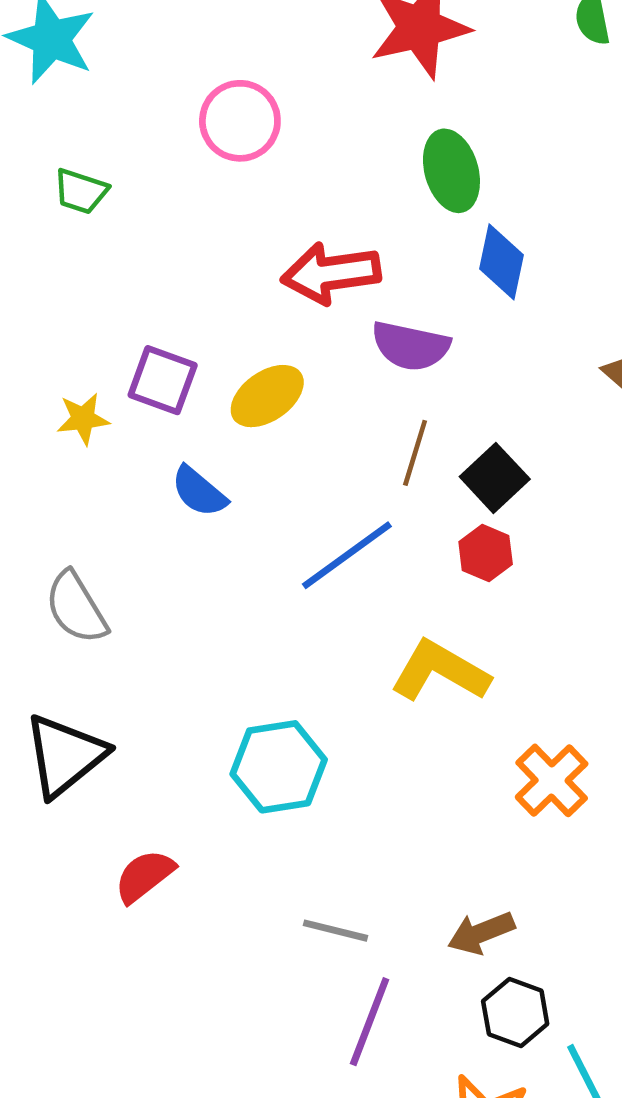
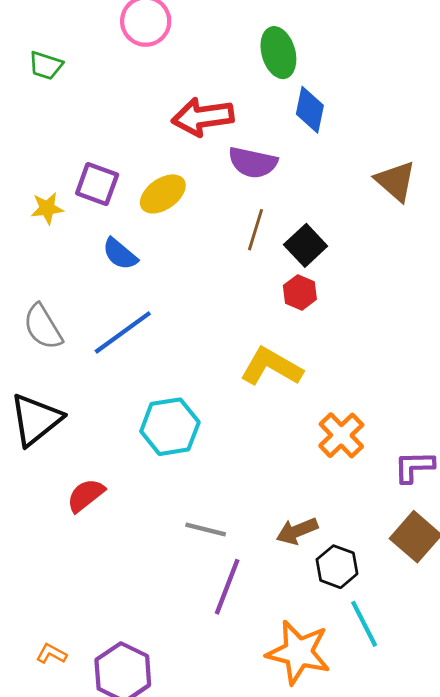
blue line: (347, 555) -> (123, 332), moved
black hexagon: (515, 1012) -> (337, 567), moved

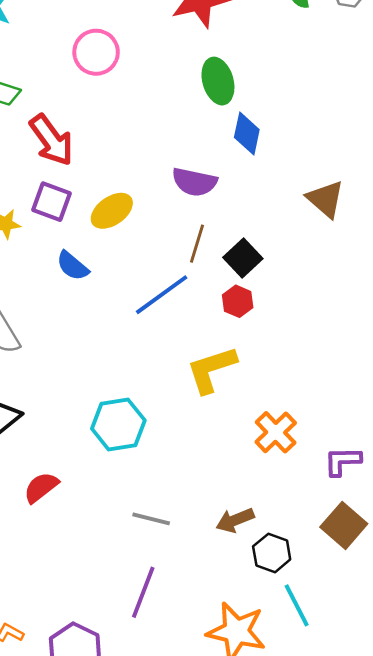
red arrow: (203, 117) -> (52, 140), moved, turned -118
blue line: (123, 332) -> (162, 295), moved
yellow L-shape: (271, 367) -> (211, 369), turned -48
purple line: (227, 587) -> (143, 592), moved

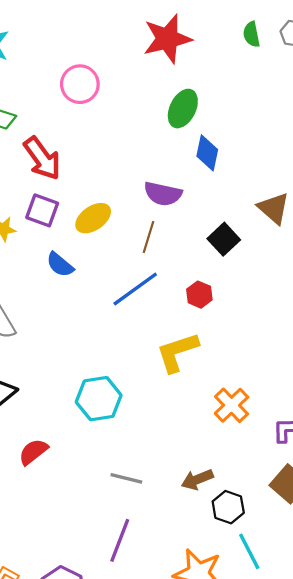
green ellipse: (218, 81) -> (183, 109), turned 42
brown line: (197, 244) -> (148, 237), moved
black square: (243, 258) -> (224, 239), moved

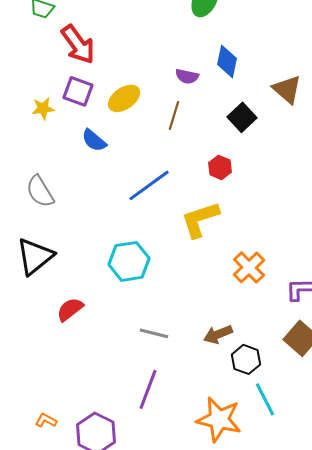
blue diamond: (207, 153) -> (227, 61), moved
purple semicircle: (163, 194) -> (187, 76), size x0.7
blue line: (135, 289) -> (149, 185), moved

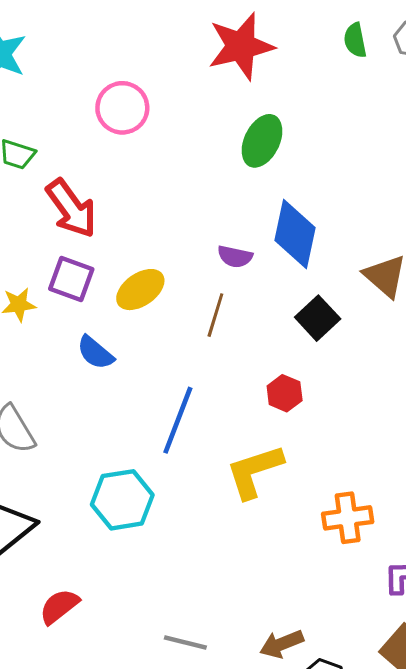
blue diamond: (227, 61) -> (295, 234), size x1.4
blue line: (149, 185) -> (178, 420), turned -33
cyan hexagon: (129, 261) -> (122, 500), moved
orange cross: (249, 267) -> (348, 518), moved, turned 36

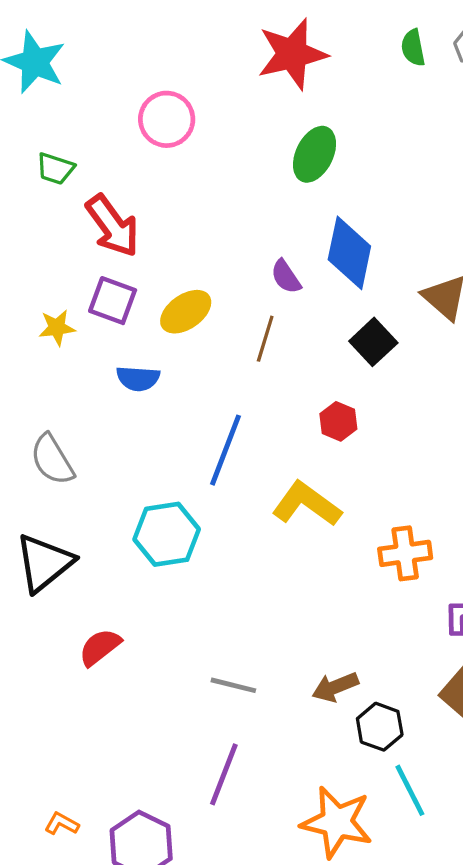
purple semicircle: (235, 256) -> (286, 277), turned 44
blue semicircle: (95, 353) -> (138, 378), turned -36
yellow L-shape: (254, 471) -> (307, 504), turned 54

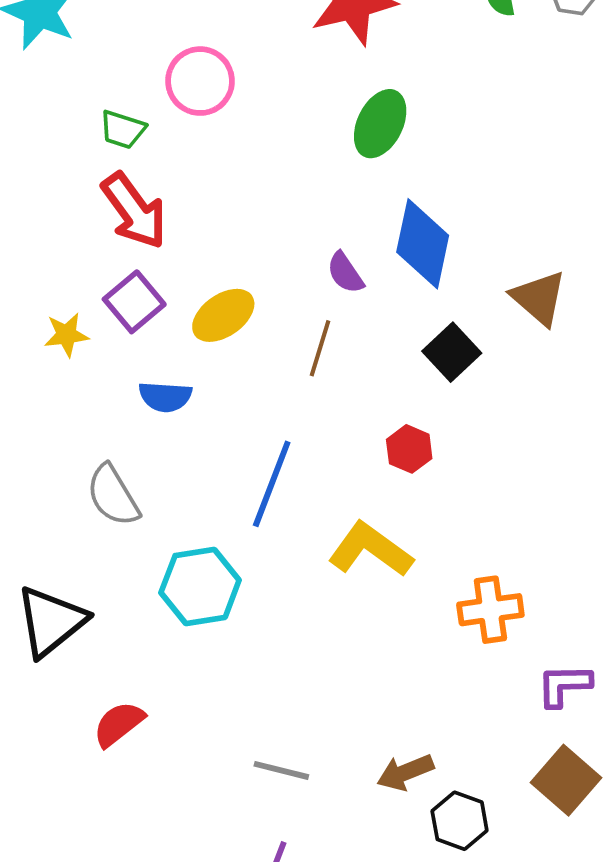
green trapezoid: (55, 169) -> (123, 129), moved
purple square: (113, 301) -> (134, 302), turned 30
gray semicircle: (52, 460) -> (113, 495), moved

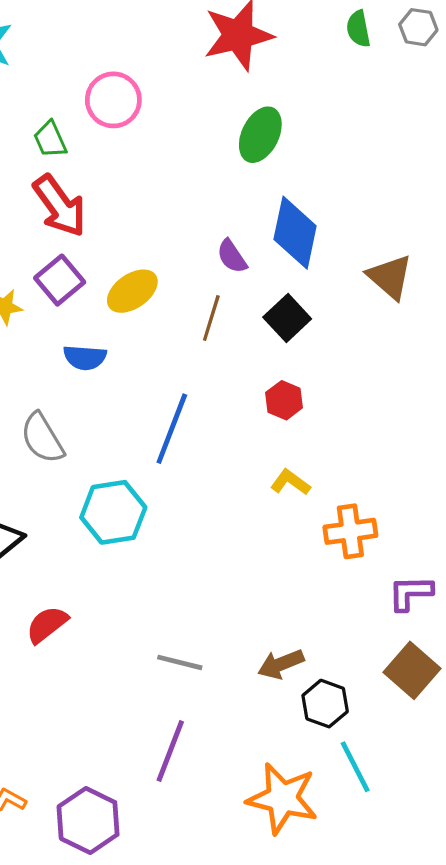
green trapezoid: (123, 129) -> (50, 139), turned 48
black square: (452, 352) -> (287, 318), moved
yellow L-shape: (370, 550) -> (290, 482), moved, size x0.6

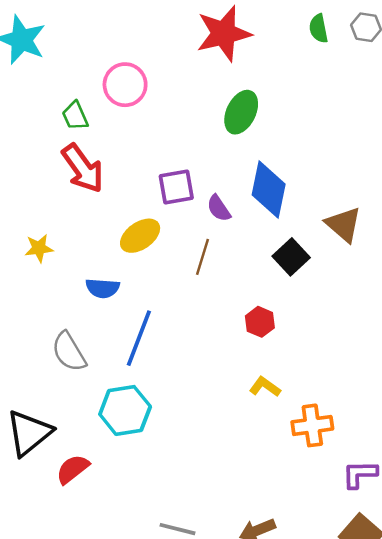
purple square: (60, 280) -> (176, 187), moved, turned 30
black square: (287, 318) -> (291, 257), moved
blue line: (172, 429) -> (139, 338), moved
red semicircle: (47, 625) -> (73, 469), moved

